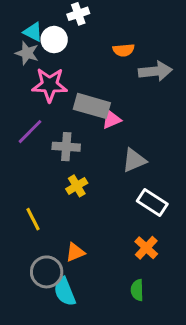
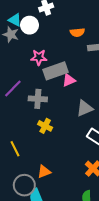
pink star: (50, 85) -> (39, 57), moved, size x0.7
gray rectangle: (92, 106) -> (55, 71), turned -35
yellow cross: (77, 186) -> (45, 126), turned -32

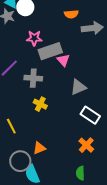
pink triangle: (69, 80) -> (63, 60), turned -48

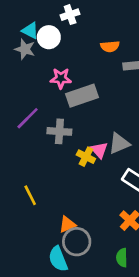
pink triangle: (63, 60) -> (99, 150), moved
yellow cross: (40, 104) -> (86, 157), moved
gray circle: (20, 161) -> (77, 242), moved

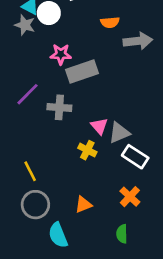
gray triangle: (119, 143) -> (119, 133), moved
yellow cross: (86, 157) -> (87, 150), moved
orange triangle: (67, 224) -> (83, 205), moved
gray circle: (77, 242) -> (35, 205), moved

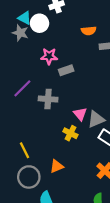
gray rectangle: (82, 72) -> (66, 70), size x0.6
orange triangle: (83, 205) -> (57, 166), moved

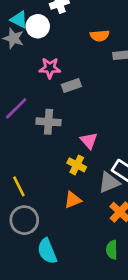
gray triangle: (96, 119) -> (109, 182), moved
orange triangle: (57, 166) -> (73, 200), moved

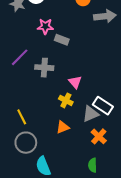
gray rectangle: (71, 85) -> (62, 40), turned 40

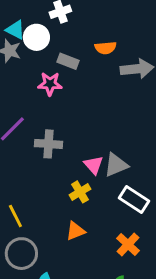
gray rectangle: (62, 40) -> (68, 61), moved
yellow cross: (66, 100) -> (80, 192), turned 32
gray triangle: (91, 114) -> (116, 165), moved

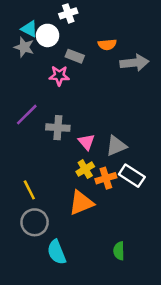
pink triangle: (93, 165) -> (86, 142), moved
orange triangle: (75, 231) -> (81, 203), size x1.5
orange cross: (128, 245) -> (106, 178), moved, turned 30

